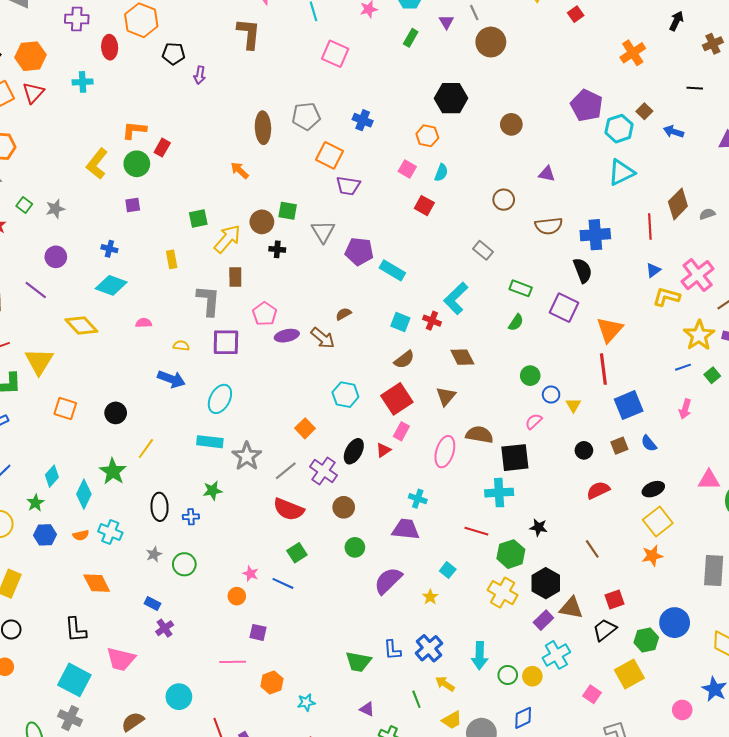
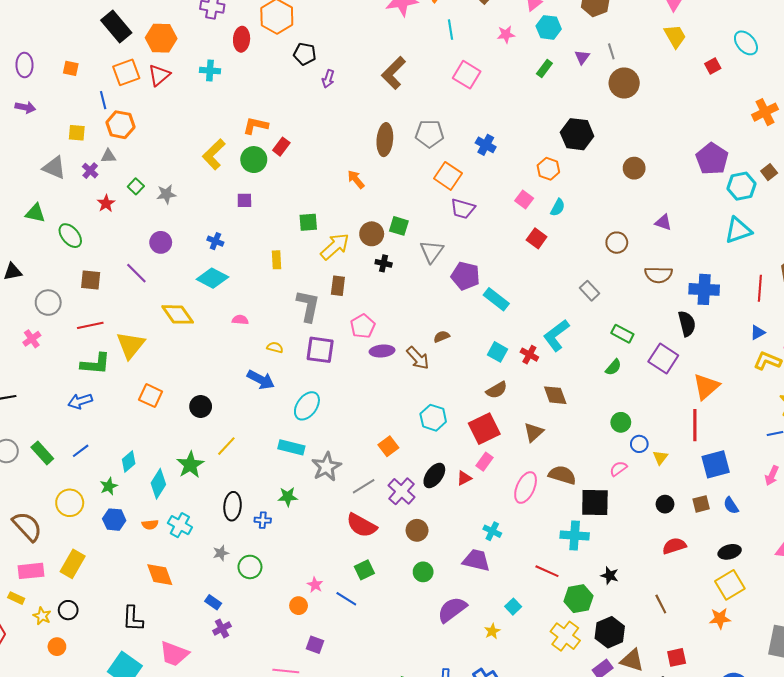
brown L-shape: (249, 34) -> (394, 73), moved, turned -148

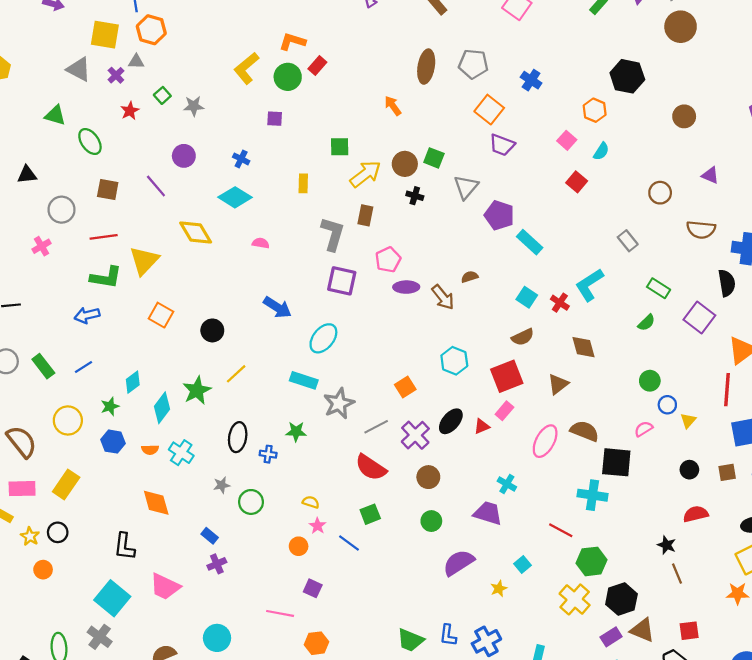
yellow square: (77, 133) -> (105, 35), size x1.6
yellow semicircle: (275, 347) -> (311, 502), moved
black star: (610, 575) -> (667, 545), moved

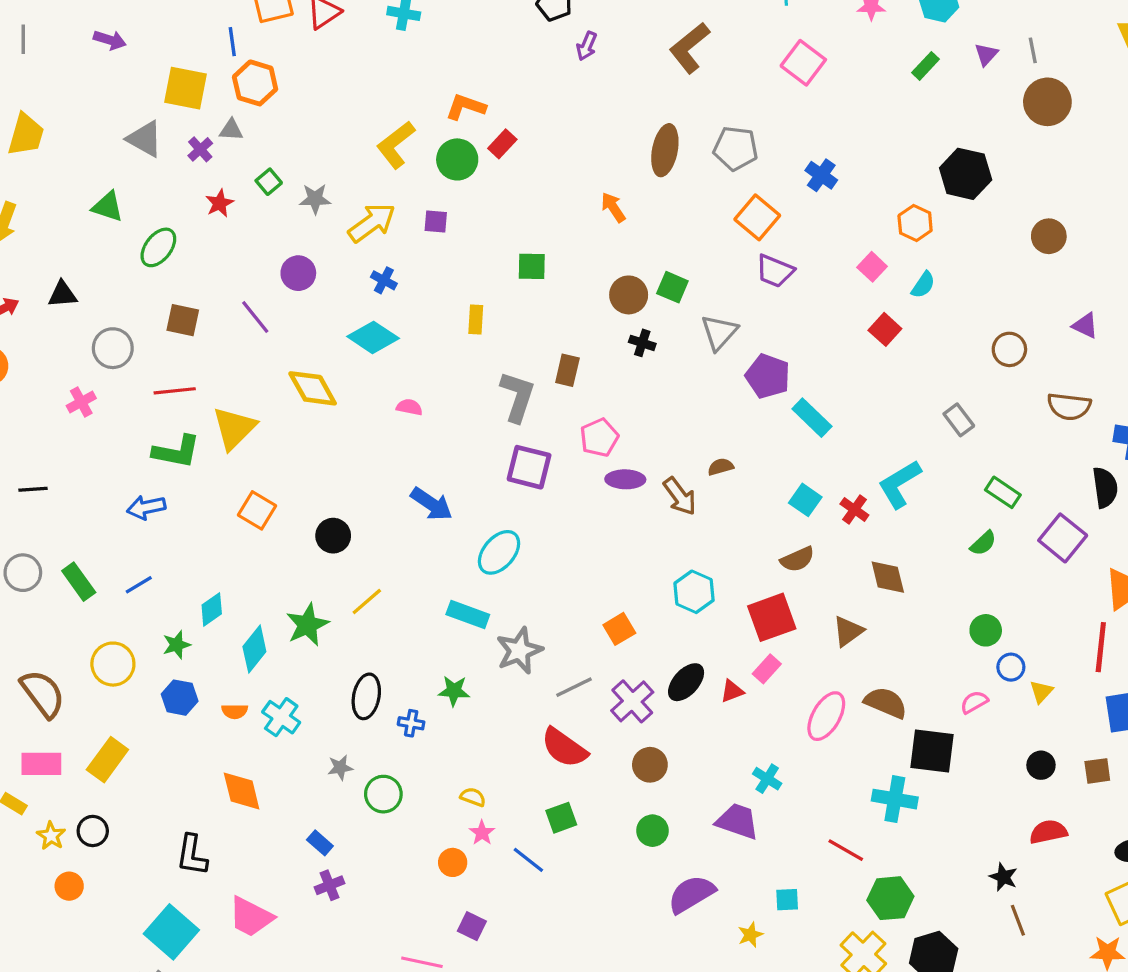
green ellipse: (90, 142) -> (158, 247), turned 72
yellow arrow: (365, 174) -> (372, 223), moved
cyan square: (523, 564) -> (787, 900), turned 35

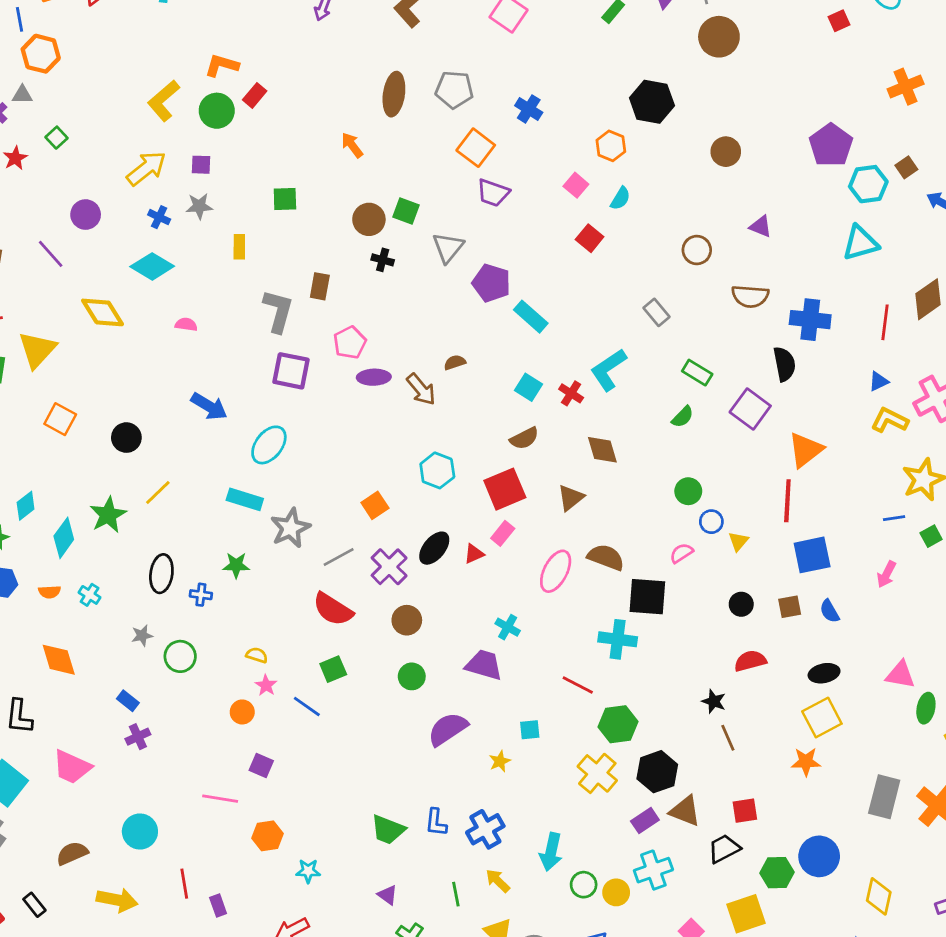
gray star: (315, 199) -> (199, 206), moved
cyan cross: (281, 717) -> (90, 595), size x0.7

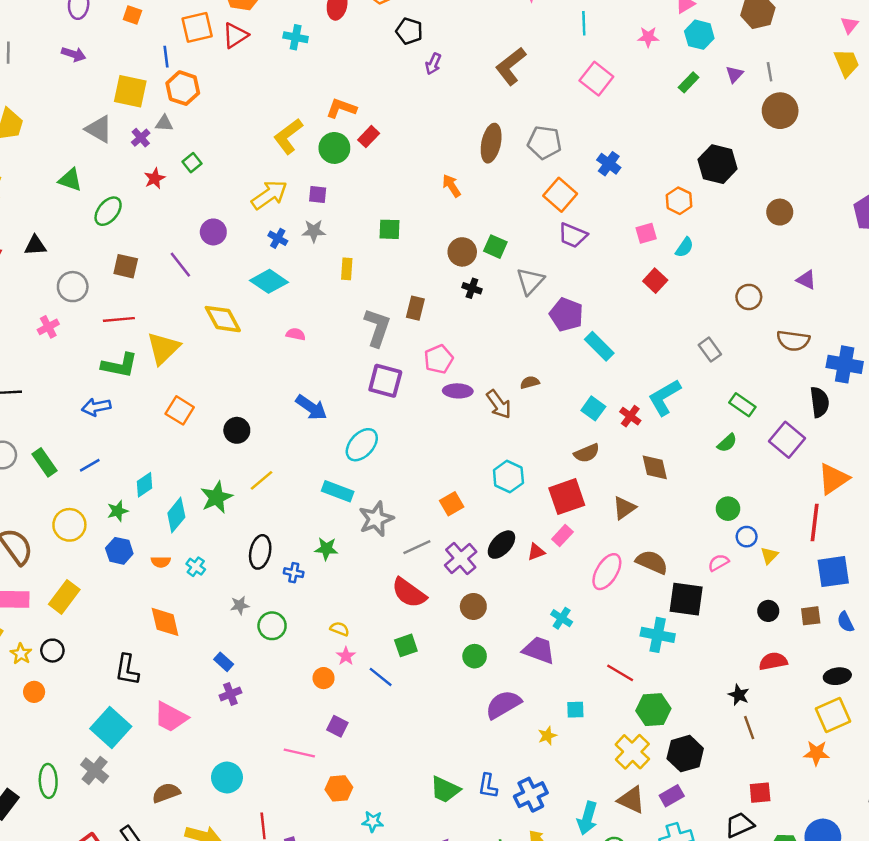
pink square: (576, 185) -> (646, 233), turned 30
brown triangle: (685, 811) -> (631, 800), moved

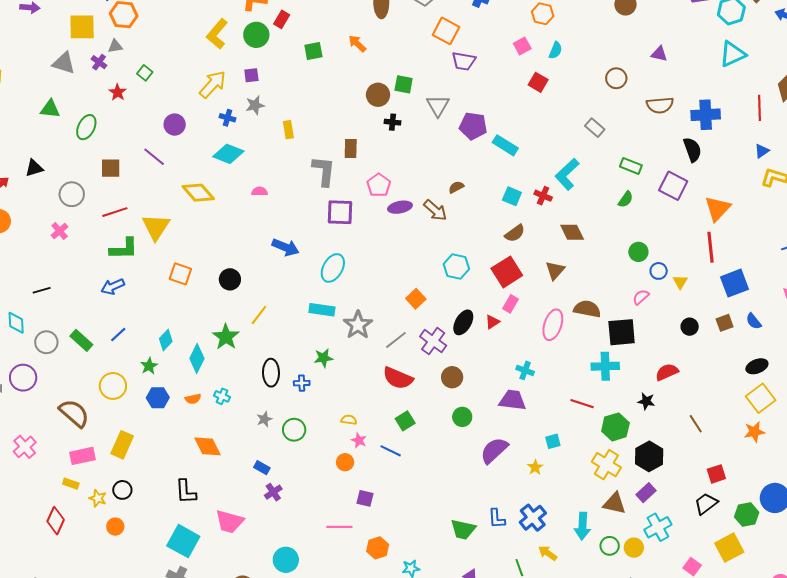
green square: (389, 229) -> (313, 51), moved
red semicircle: (773, 661) -> (667, 372), moved
black star: (739, 695) -> (646, 401), moved

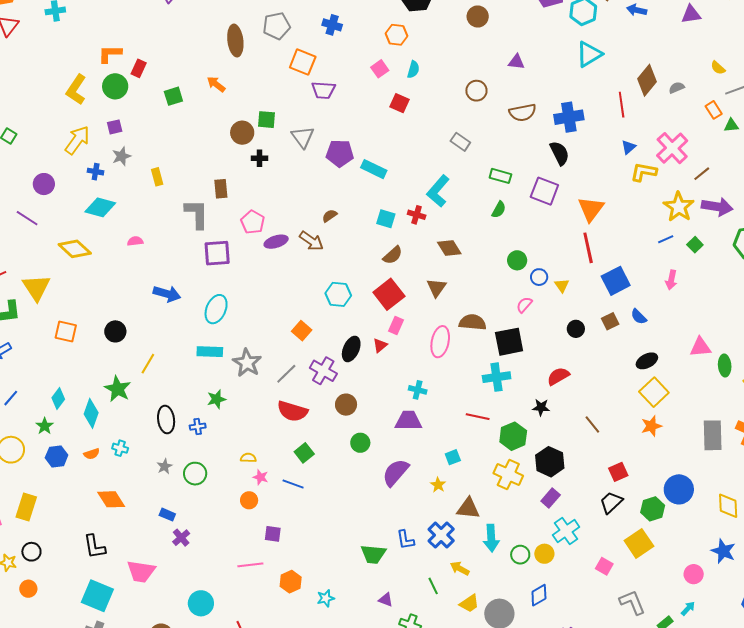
brown triangle: (614, 503) -> (468, 508), moved

